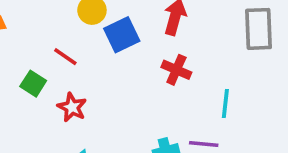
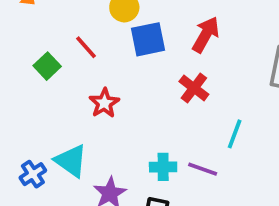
red star: (72, 107) -> (104, 103), moved

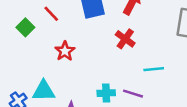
cyan line: (235, 134) -> (154, 69), turned 66
cyan triangle: (71, 161) -> (44, 91), turned -35

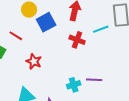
cyan line: (154, 69) -> (101, 29), moved

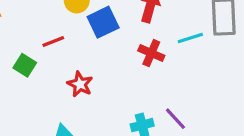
red line: (16, 36) -> (53, 42), turned -56
purple line: (94, 80) -> (175, 119), turned 42

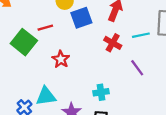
green square: (25, 65) -> (24, 42), size x1.6
purple line: (175, 119) -> (137, 68), moved

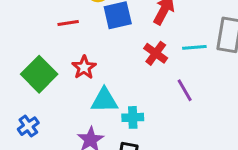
green square: (24, 42) -> (39, 74), moved
cyan triangle: (46, 96) -> (104, 100), moved

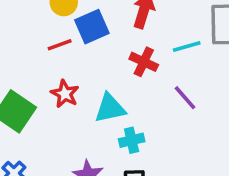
red line: (68, 23) -> (60, 45), moved
cyan triangle: (104, 100) -> (110, 108), moved

